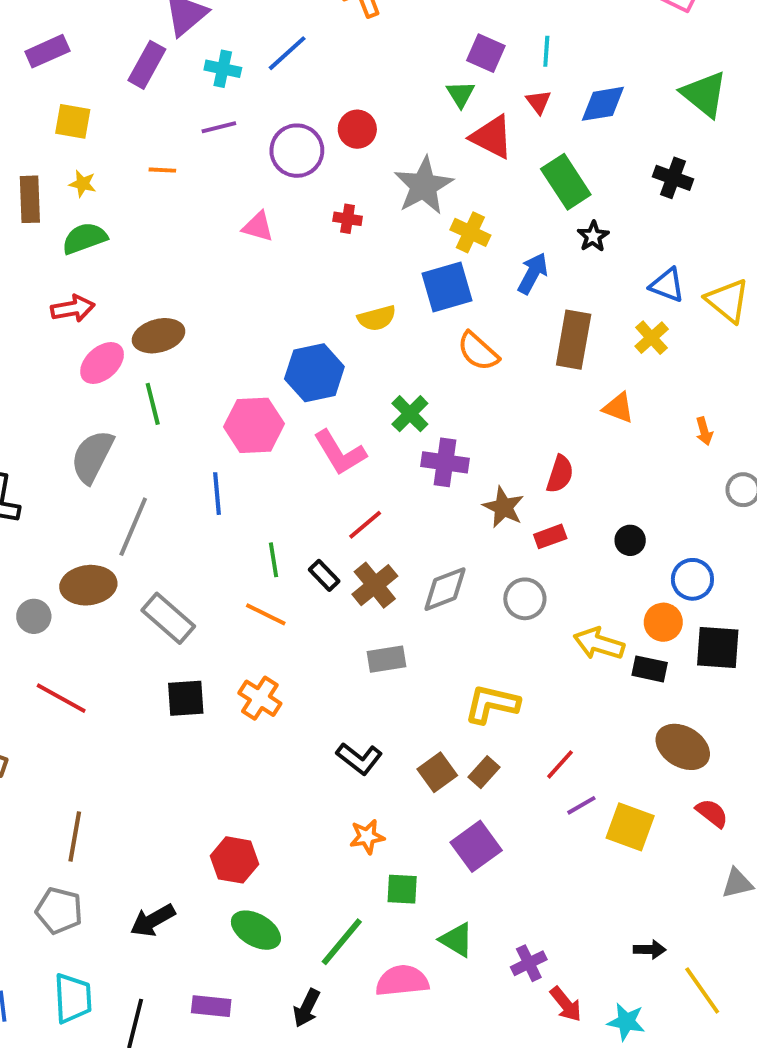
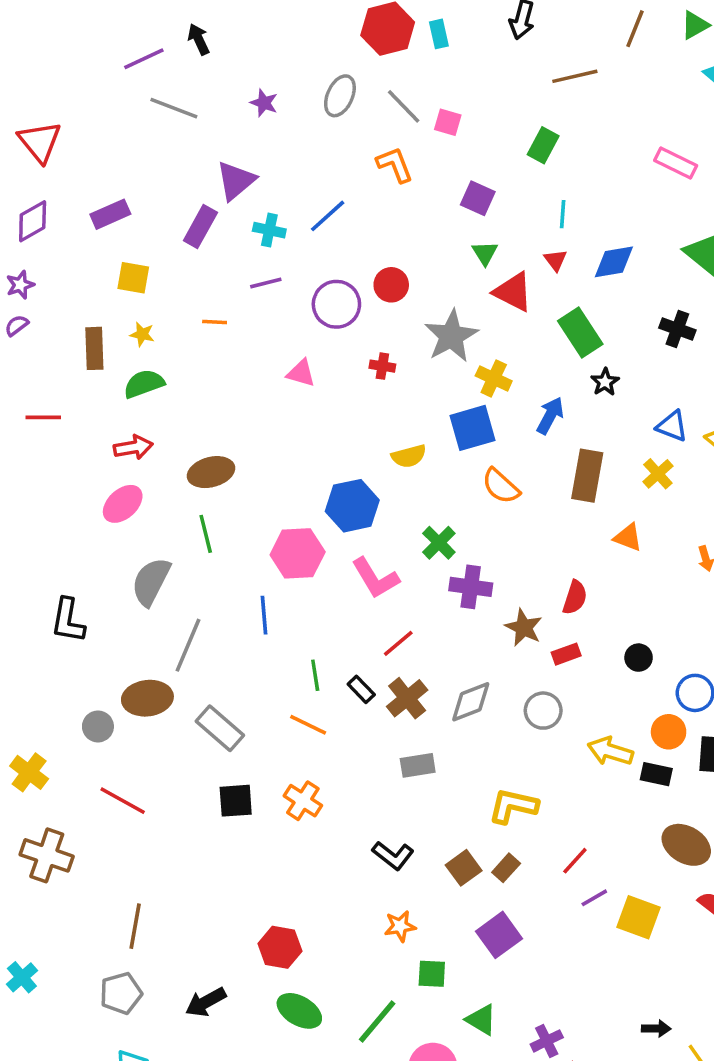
purple square: (486, 53) -> (478, 198), moved
pink ellipse: (102, 363) -> (123, 504), moved
gray pentagon: (59, 911) -> (121, 993), turned -30

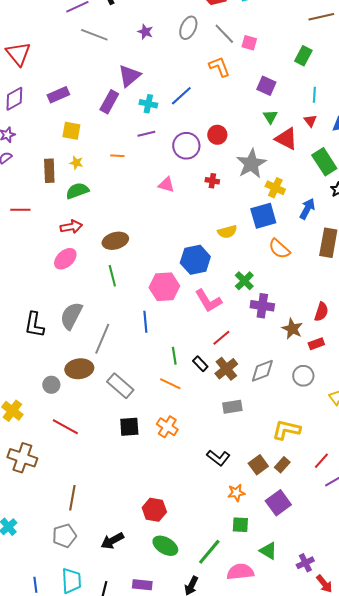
gray semicircle: (151, 582) -> (71, 316), moved
orange star: (400, 926) -> (236, 493), moved

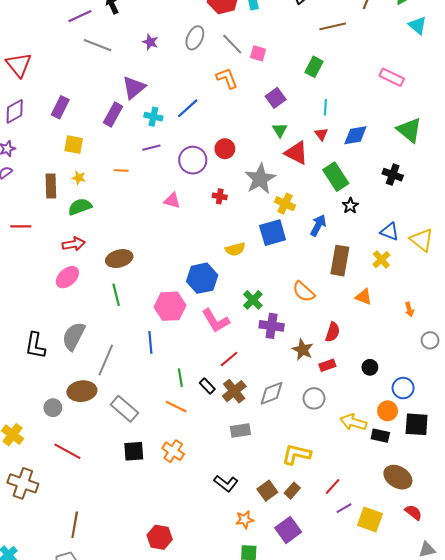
purple square: (266, 86) -> (276, 98), turned 30
purple rectangle: (58, 95) -> (60, 107), turned -40
orange semicircle: (279, 249) -> (304, 292), moved

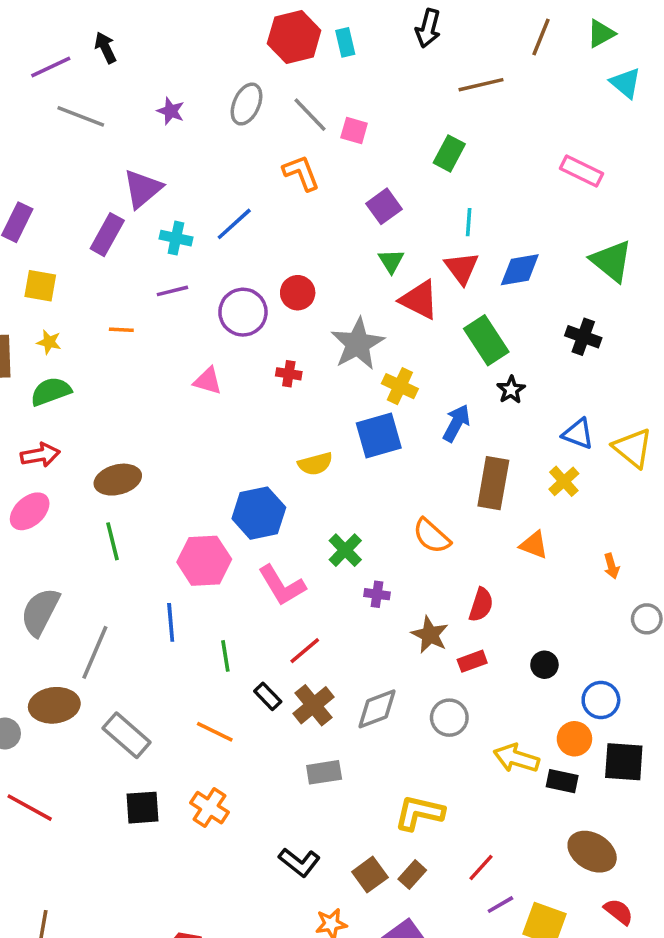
red triangle: (321, 134) -> (462, 268), size x1.5
purple cross: (272, 326) -> (377, 594), size x0.6
green line: (180, 378) -> (225, 656), moved

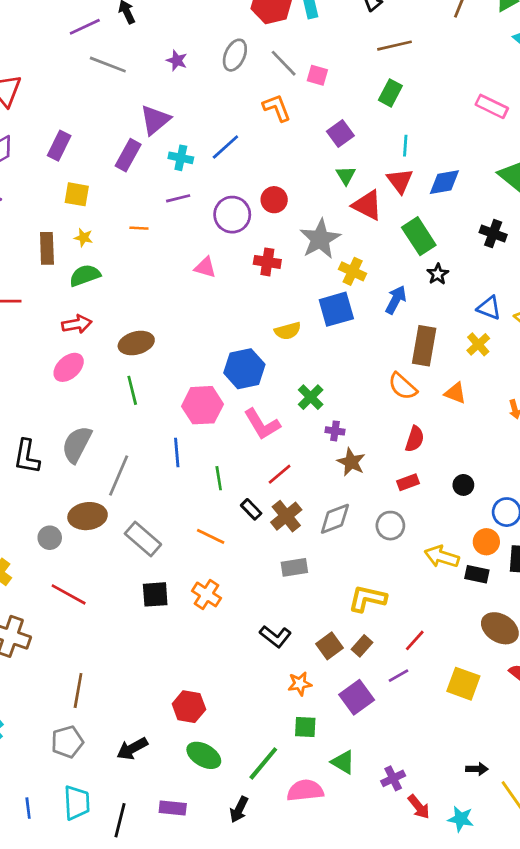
brown line: (481, 85) -> (394, 46), moved
red cross: (289, 374) -> (267, 262), size x1.4
orange semicircle: (432, 536) -> (403, 386), moved
brown star: (430, 635) -> (351, 462), moved
purple line: (500, 905) -> (398, 676), moved

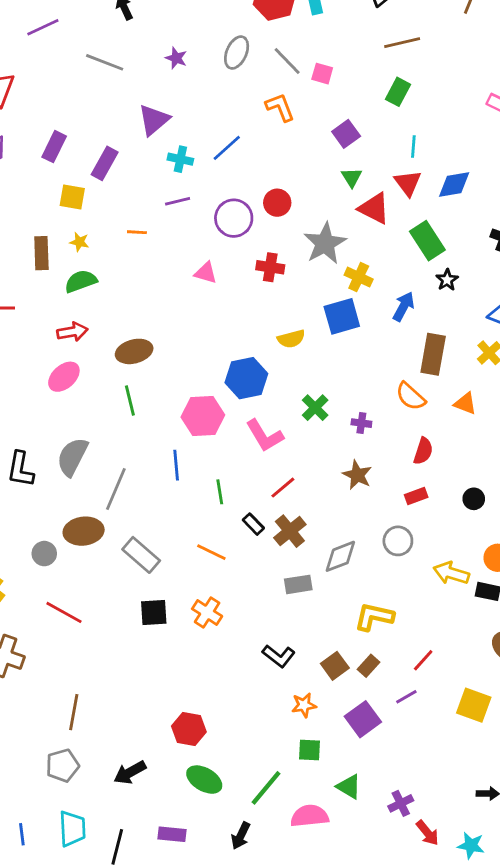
purple line: (85, 27) -> (43, 27), moved
purple rectangle: (128, 155) -> (105, 163), moved
purple cross: (335, 431) -> (361, 423), moved
gray diamond: (335, 519) -> (340, 556), moved

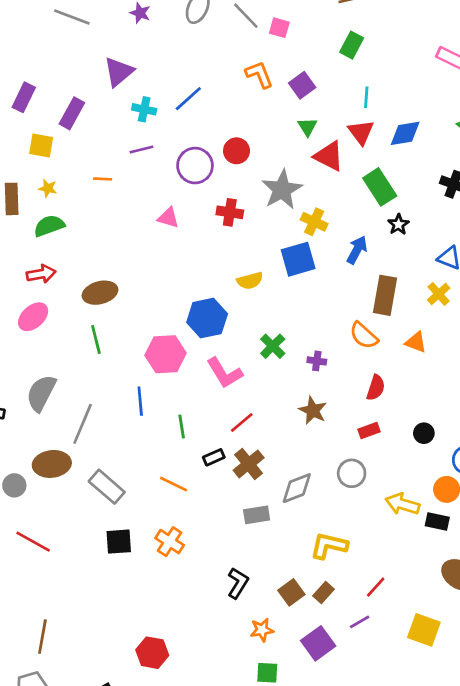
orange L-shape: (280, 107) -> (259, 75), moved
black rectangle: (253, 524) -> (214, 457), turned -70
black L-shape: (279, 656) -> (238, 583), turned -96

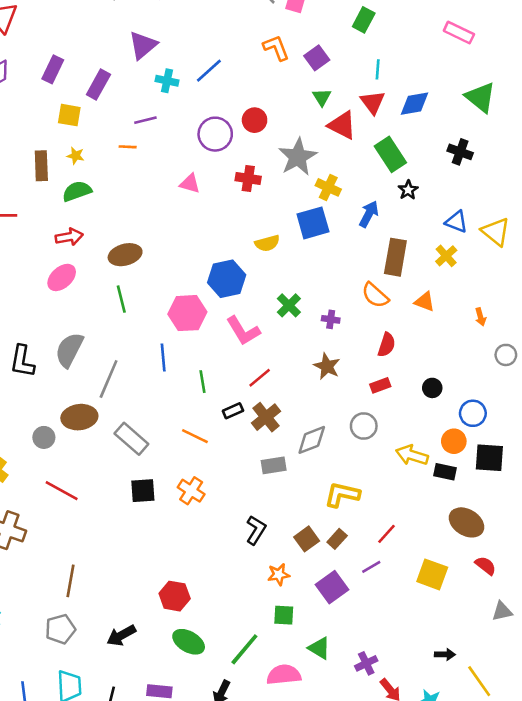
purple line: (141, 149) -> (145, 120), moved

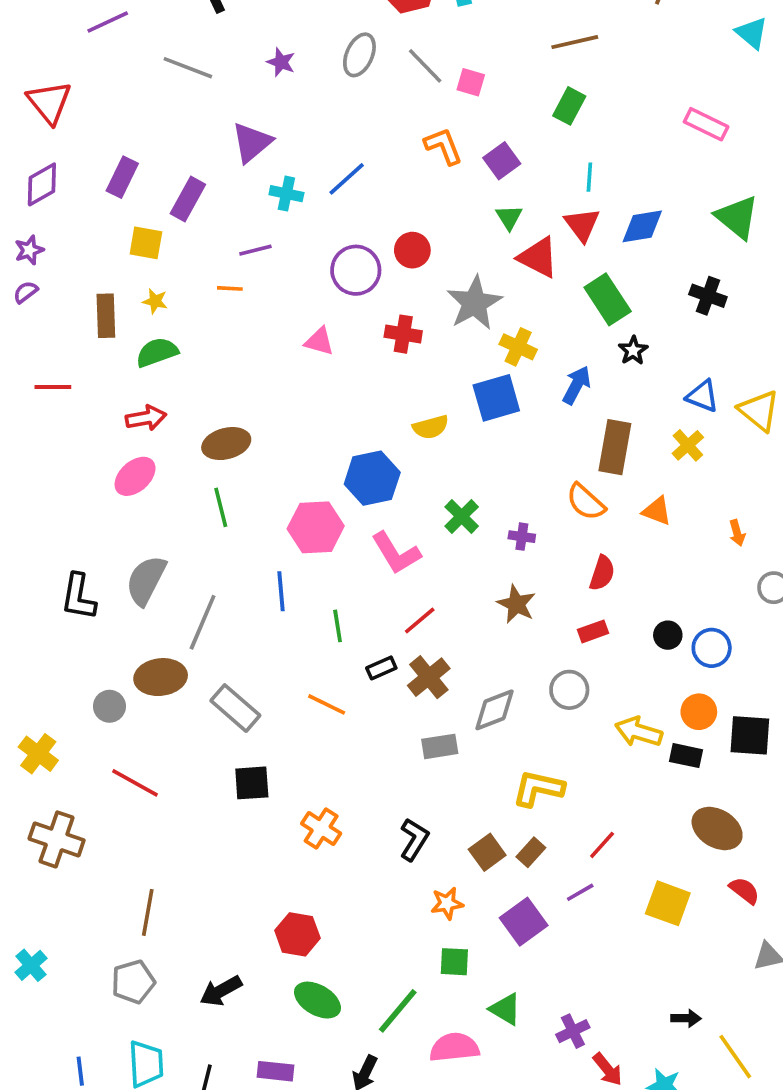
blue circle: (473, 413) -> (712, 648), moved
orange cross: (191, 491) -> (321, 829), moved

